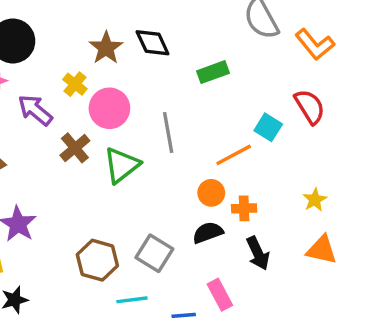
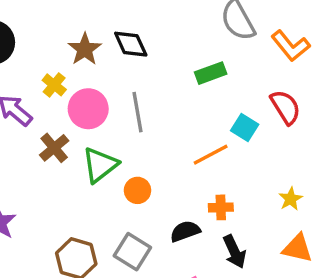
green rectangle: (213, 72) -> (211, 73), moved
gray line: (168, 132) -> (137, 112), moved
orange circle: (211, 193) -> (137, 190), moved

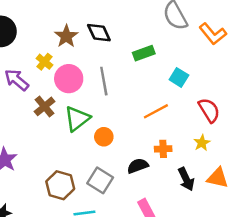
green rectangle: (211, 73) -> (144, 53), moved
red semicircle: (285, 107) -> (209, 110), moved
cyan square: (245, 127) -> (179, 77), moved
yellow star: (291, 199) -> (202, 143), moved
black arrow: (234, 252) -> (186, 179), moved

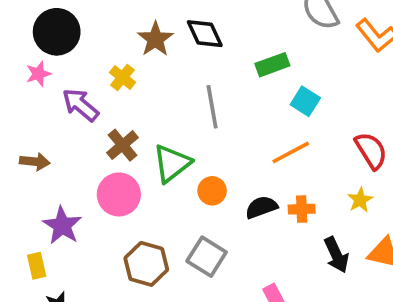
cyan square: (179, 77) -> (305, 101), moved
pink circle: (69, 79) -> (119, 194), moved
black semicircle: (138, 166) -> (261, 207), moved

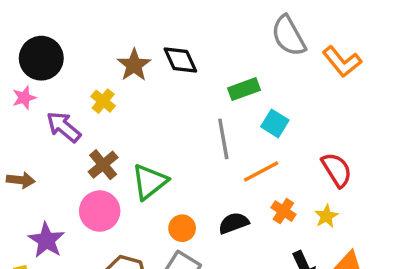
gray line: (212, 107) -> (223, 139), moved
orange circle: (212, 191) -> (182, 228), moved
orange cross: (302, 209) -> (283, 211), moved, turned 35

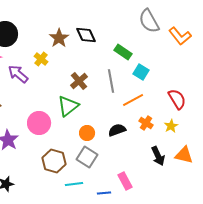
green rectangle: (244, 89) -> (123, 52), turned 54
brown cross: (103, 165) -> (79, 81), moved

